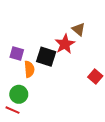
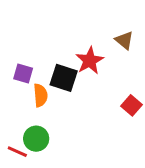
brown triangle: (79, 29) -> (124, 40), moved
green circle: (19, 94) -> (36, 139), moved

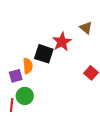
purple square: (23, 74) -> (16, 76), moved, turned -32
red line: (17, 152) -> (12, 105), turned 72

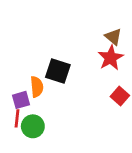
red star: (62, 42) -> (111, 58), moved
red line: (12, 105) -> (17, 118), moved

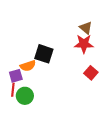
red star: (111, 58) -> (84, 44), turned 30
orange semicircle: (37, 87) -> (28, 66), turned 77

